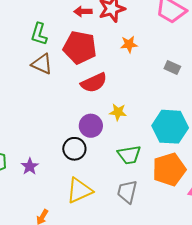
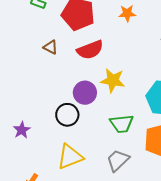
brown triangle: (42, 64) -> (51, 47), moved, size x0.7
yellow star: (118, 112) -> (113, 80), size x1.4
gray trapezoid: (127, 192) -> (118, 160), turned 30

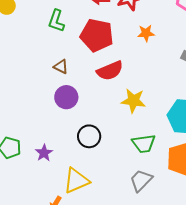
brown triangle: (51, 47) -> (61, 67), moved
purple circle: (85, 93) -> (66, 97), moved
yellow triangle: (70, 157) -> (76, 181), moved

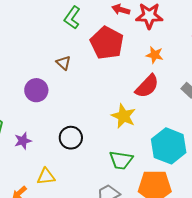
red semicircle: (110, 71) -> (147, 86), moved, turned -40
purple circle: (66, 97) -> (36, 90), moved
yellow triangle: (76, 181) -> (46, 176), size x0.7

